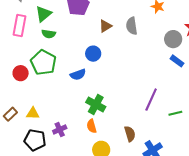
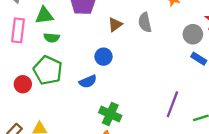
green triangle: (43, 14) -> (44, 15), turned 36

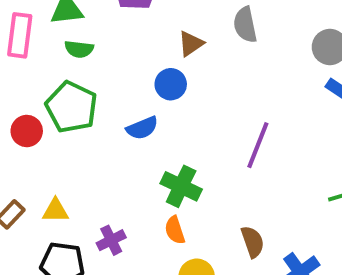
brown triangle: (115, 25) -> (191, 44), moved
purple line: (172, 104) -> (258, 145), moved

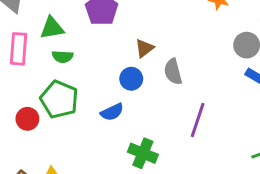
gray semicircle: (245, 25) -> (173, 72), moved

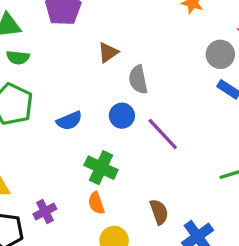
blue circle: (131, 79) -> (122, 116), moved
purple line: (198, 120) -> (163, 134), turned -64

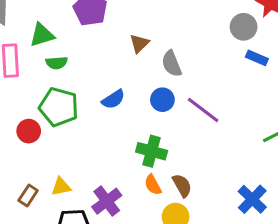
blue semicircle: (69, 121) -> (113, 99), moved
purple cross: (45, 211) -> (107, 201), size x1.4
brown semicircle: (159, 212) -> (182, 185), moved

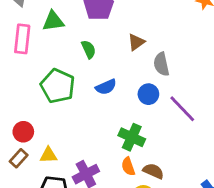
green semicircle: (57, 63) -> (89, 49), moved, turned -120
red circle: (29, 131) -> (23, 132), moved
brown semicircle: (182, 185) -> (153, 171), turned -45

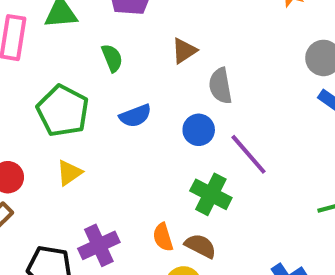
green cross: (132, 137) -> (211, 194), moved
yellow triangle: (48, 155) -> (69, 173), moved, turned -36

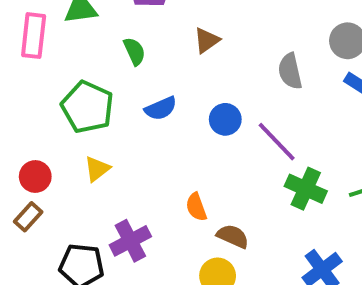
gray semicircle: (220, 86) -> (290, 71), moved
green cross: (211, 194) -> (306, 189), moved
orange semicircle: (163, 237) -> (196, 207), moved

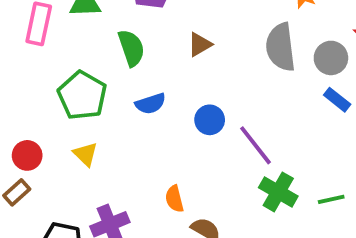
green semicircle: (134, 51) -> (131, 48), size x1.4
gray semicircle: (290, 71) -> (281, 47), moved, size x1.4
yellow triangle: (97, 169) -> (85, 154), turned -44

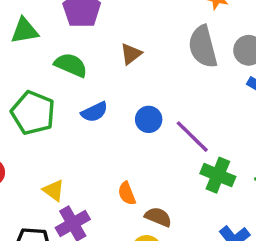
green semicircle: (131, 48) -> (71, 65), turned -40
yellow triangle: (85, 154) -> (54, 190), moved

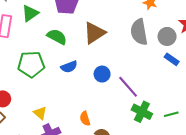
green triangle: (25, 31) -> (30, 13), turned -30
brown triangle: (131, 54) -> (94, 33), size x1.6
green pentagon: (33, 113) -> (31, 64), turned -30

